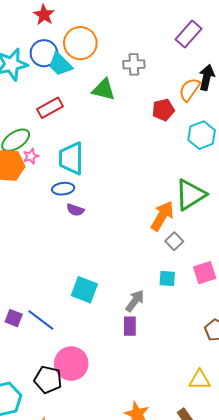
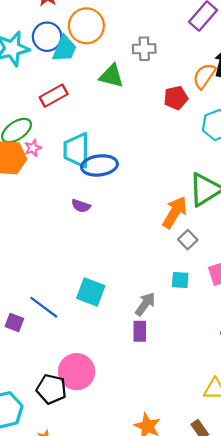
cyan trapezoid: (60, 64) -> (65, 49), turned -112
blue ellipse: (63, 189) -> (99, 165), moved, size x1.5
blue line: (41, 320) -> (44, 307), moved

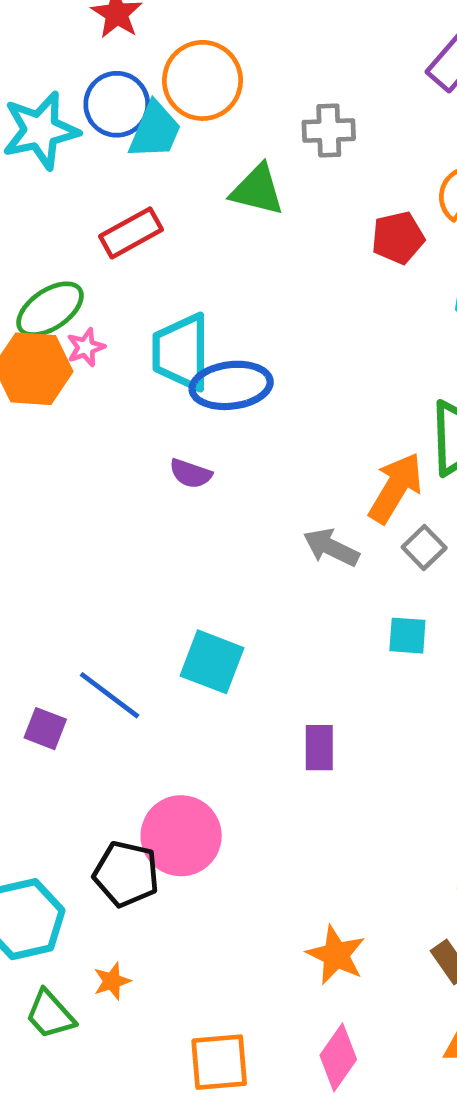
gray arrow: (145, 304) -> (331, 547), moved, turned -100

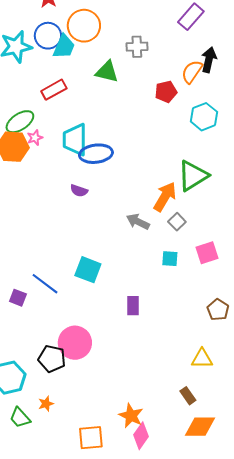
orange star: (336, 955) -> (131, 416), moved

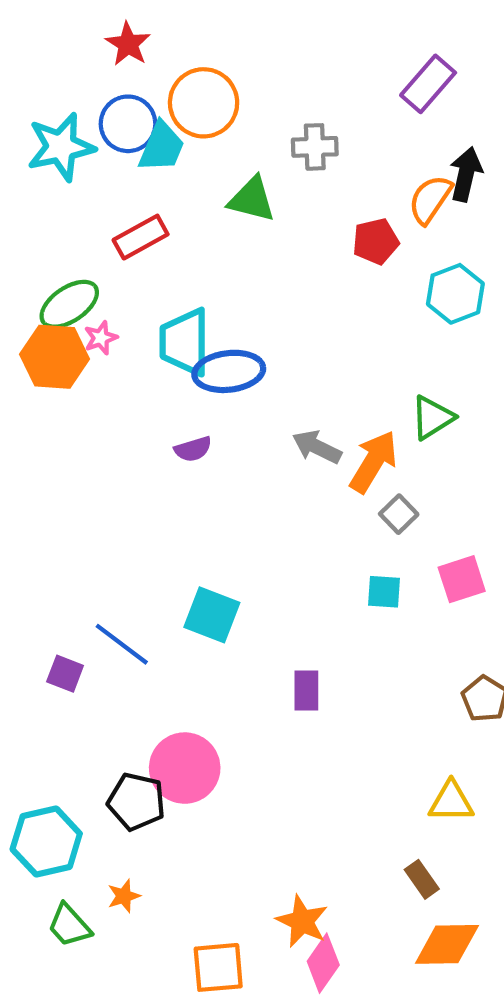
green triangle: (193, 176) -> (432, 418), size x0.7
purple semicircle: (79, 191) -> (193, 449), turned -36
gray arrow: (138, 222) -> (317, 447), moved

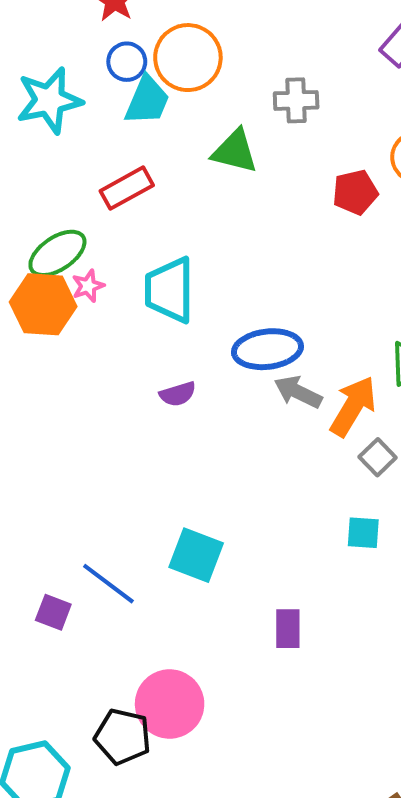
blue circle: (128, 124) -> (127, 62), moved, size x0.7
blue ellipse: (229, 371) -> (267, 349), moved

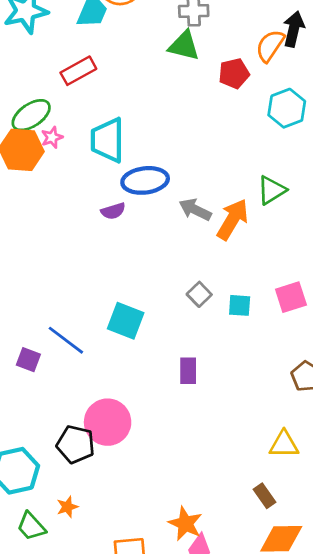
green triangle: (235, 151) -> (184, 46), moved
blue ellipse: (267, 349) -> (145, 180), moved
gray square: (378, 457) -> (199, 294), moved

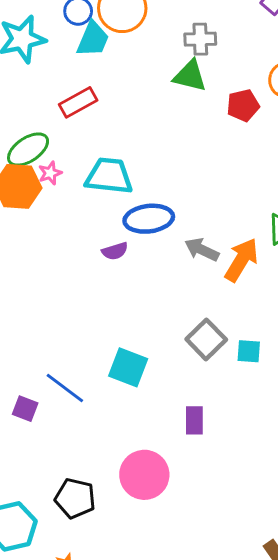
cyan trapezoid: (108, 140) -> (109, 176), turned 96
gray square: (199, 294) -> (206, 339), size x1.5
pink circle: (108, 422) -> (144, 475), moved

